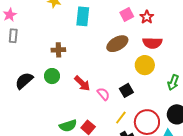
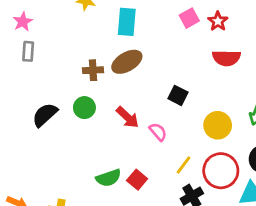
brown ellipse: (117, 44) -> (127, 62), moved
yellow circle: (145, 65) -> (218, 125), moved
black square: (126, 90) -> (178, 95), moved, turned -32

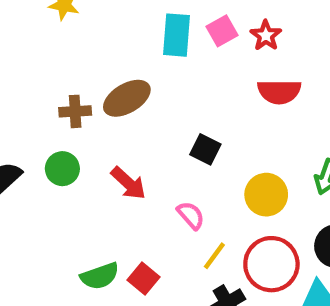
cyan rectangle: (127, 22) -> (176, 35), moved
pink semicircle: (158, 132) -> (191, 215), moved

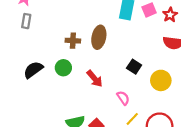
brown ellipse: (127, 98) -> (99, 37), turned -55
yellow circle: (266, 195) -> (161, 80), moved

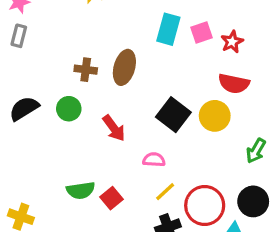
black square: (134, 67) -> (173, 115), size x1.5
yellow circle: (161, 80) -> (215, 116), moved
pink semicircle: (123, 98) -> (154, 160), turned -56

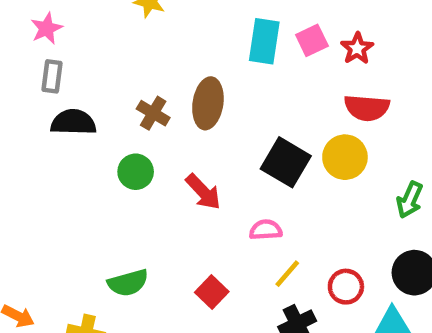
brown cross: (86, 70) -> (153, 113), turned 30
black semicircle: (24, 108) -> (73, 122), moved, turned 40
green semicircle: (81, 190) -> (128, 283), moved
red circle: (205, 205) -> (346, 287), size x0.6

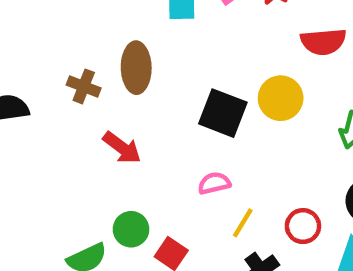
red semicircle: (367, 108) -> (323, 42), moved
green circle: (136, 172) -> (131, 229), moved
red arrow: (203, 192) -> (122, 148), moved

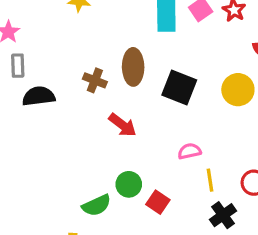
black square: (223, 113) -> (179, 87), moved
yellow line: (243, 223) -> (210, 180), turned -40

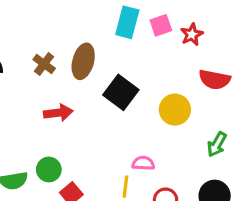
red arrow: (123, 125) -> (58, 113), turned -60
pink semicircle: (189, 151) -> (143, 163), moved

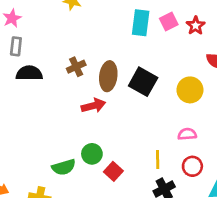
brown ellipse: (83, 61) -> (108, 76), moved
brown cross: (44, 64) -> (76, 67), turned 36
pink semicircle: (143, 163) -> (187, 134), moved

